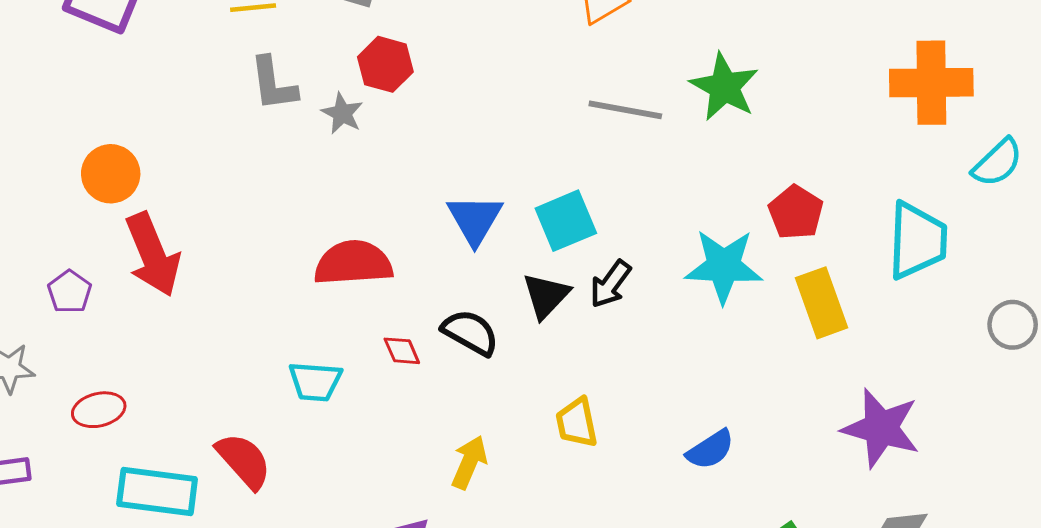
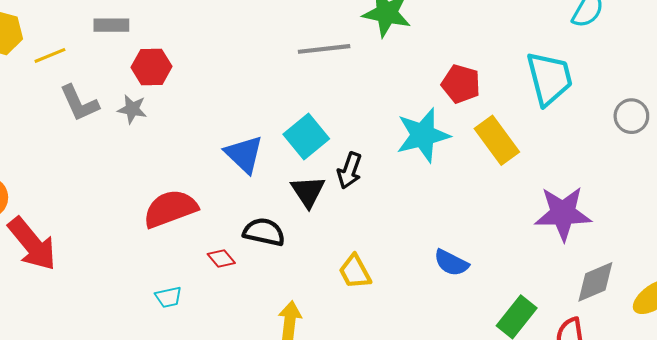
cyan trapezoid: (315, 381) -> (168, 297), size x0.7
blue semicircle: (710, 450) -> (451, 263), turned 76

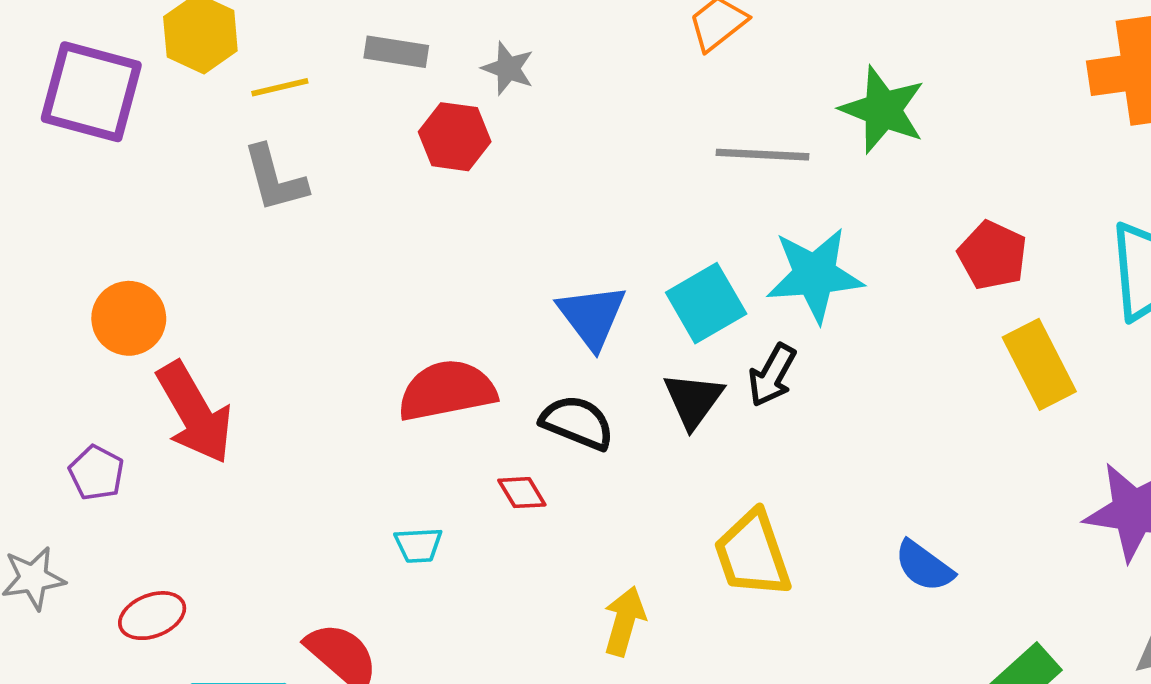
gray L-shape: (79, 103) -> (275, 179), moved
gray star: (132, 109) -> (508, 68), moved
cyan star: (423, 135) -> (815, 275), moved
black semicircle: (264, 232) -> (577, 422), moved
yellow trapezoid: (355, 272) -> (752, 554), size x1.4

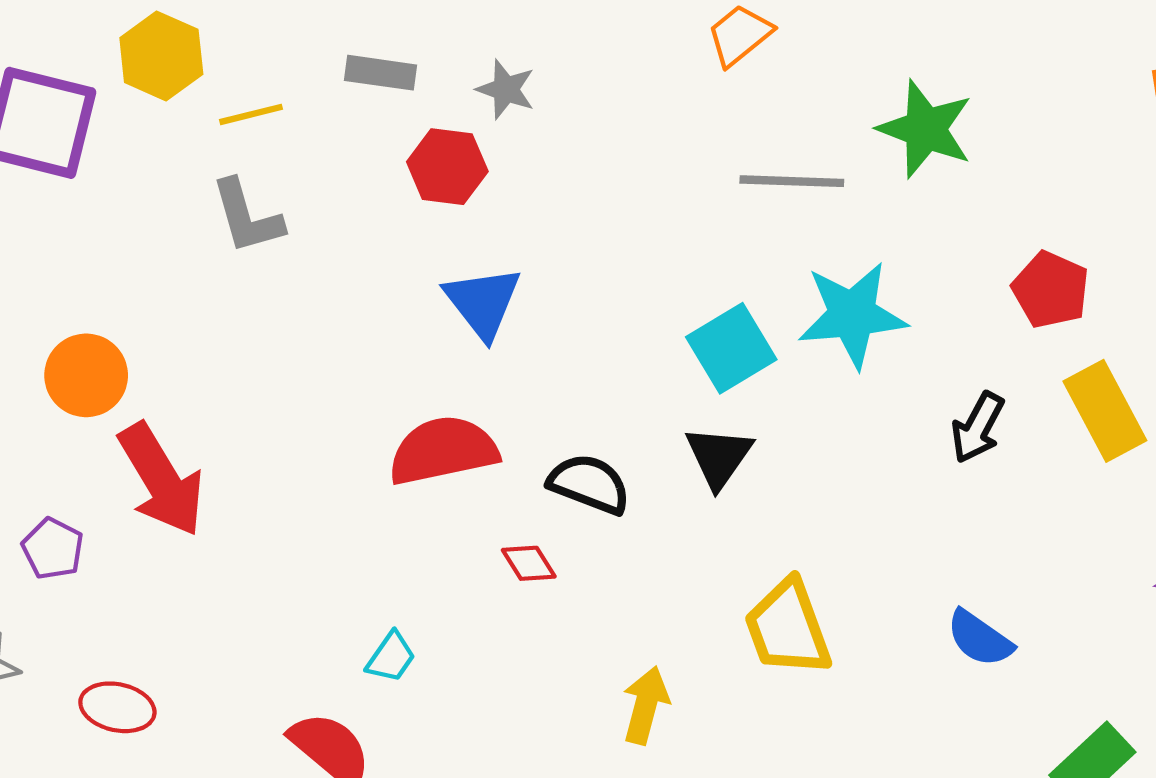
blue triangle: (592, 316) -> (483, 302), moved
black arrow: (772, 375) -> (978, 428), moved
cyan trapezoid: (418, 545) -> (391, 657), moved, turned -51
red ellipse: (152, 616) -> (117, 707), turned 34

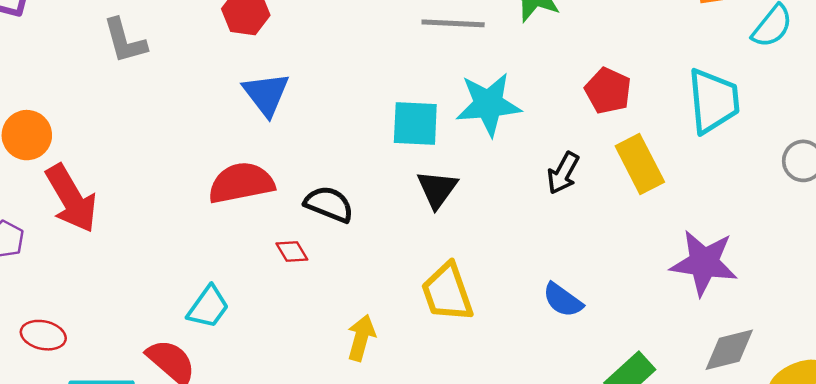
cyan square: (731, 348) -> (415, 124), turned 33
black triangle: (719, 457) -> (437, 189), moved
cyan trapezoid: (391, 657) -> (208, 307), size x1.4

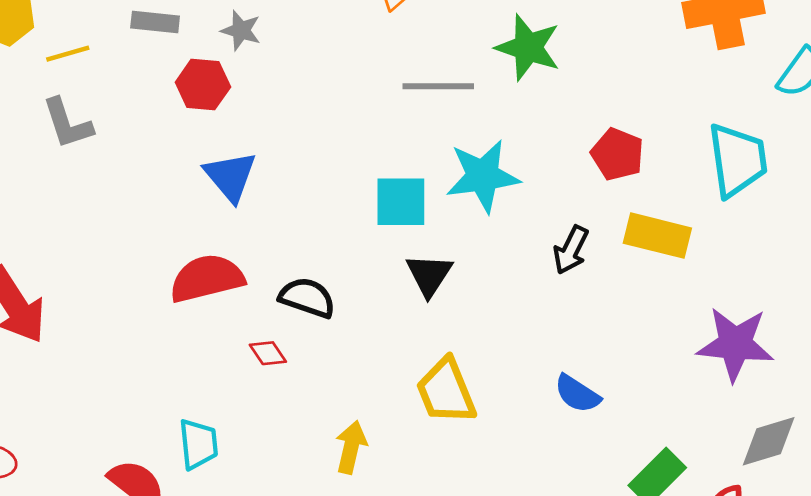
yellow rectangle: (640, 164) -> (657, 236), turned -46
cyan trapezoid: (208, 307) -> (198, 444), moved, turned -39

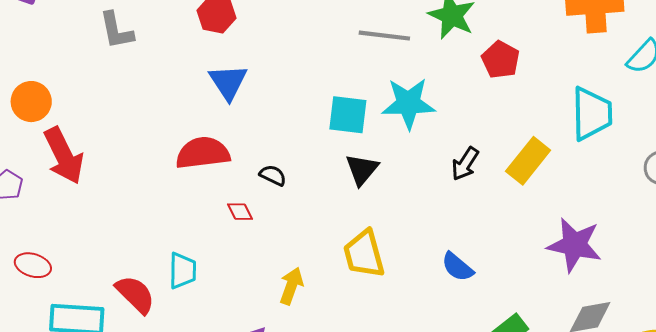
red pentagon: (617, 154) -> (501, 60), moved
yellow rectangle: (657, 236) -> (528, 161), turned -72
black semicircle: (307, 298) -> (273, 175), size x0.7

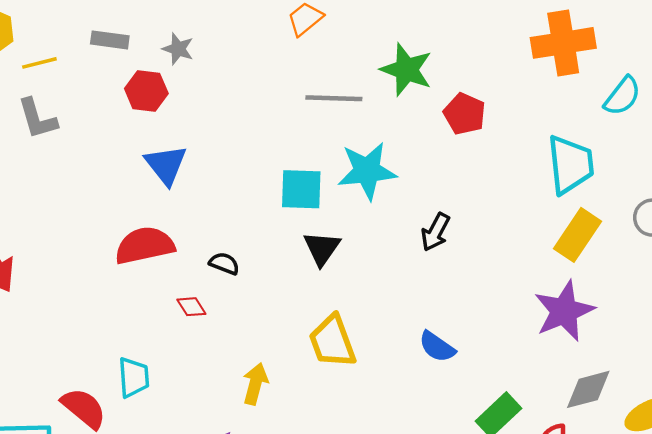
yellow rectangle: (528, 161) -> (577, 235), moved
purple star: (574, 245) -> (564, 311), turned -30

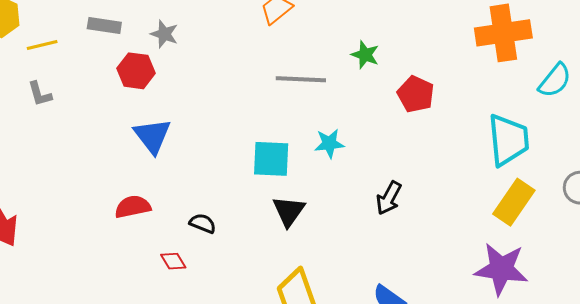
green star: (406, 70) -> (365, 55), size x0.6
gray L-shape: (37, 119) -> (40, 94), size x0.7
cyan star: (367, 171) -> (329, 143), size x0.6
red semicircle: (145, 246) -> (133, 207), size x0.7
purple star: (564, 311) -> (501, 269), turned 30

